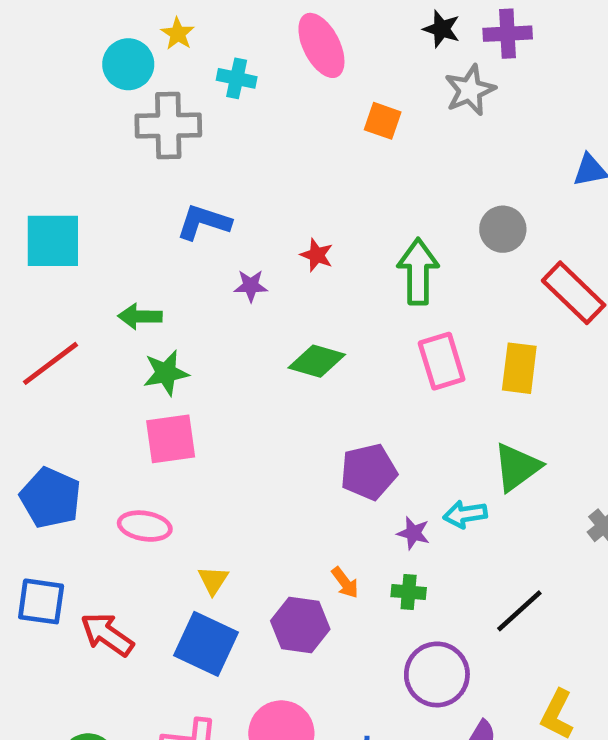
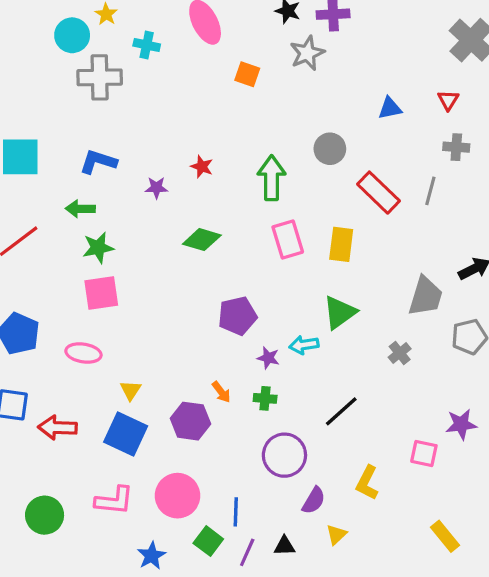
blue L-shape: (204, 222) -> (98, 162), moved
red arrow: (107, 634) -> (58, 428), turned -33

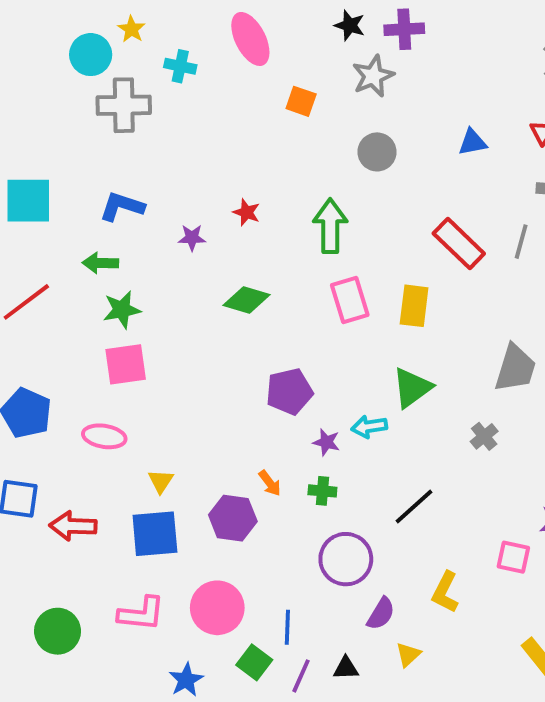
gray circle: (330, 149) -> (377, 152), moved
blue square: (126, 434) -> (155, 534), turned -30

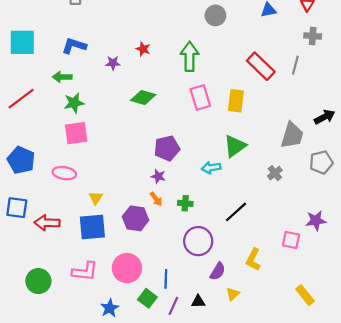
purple star: (326, 442) -> (158, 176), moved

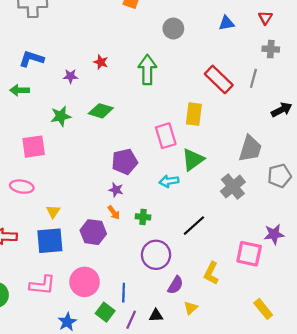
pink rectangle: (200, 98) -> (166, 136), moved
green star: (74, 103) -> (61, 116), moved
black arrow: (324, 117) -> (282, 110), moved
gray cross: (275, 173) -> (233, 187), size x1.6
pink square: (291, 240) -> (249, 254), size x1.4

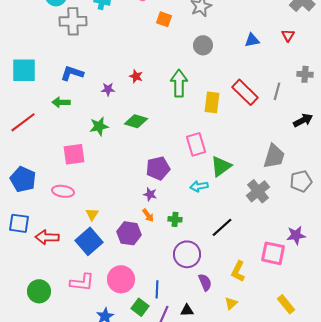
gray cross: (271, 49) -> (305, 74), moved
yellow rectangle: (194, 114) -> (212, 102), moved
blue square: (50, 241) -> (89, 241), turned -36
purple semicircle: (175, 285) -> (205, 282), turned -54
yellow triangle: (191, 308) -> (231, 303), moved

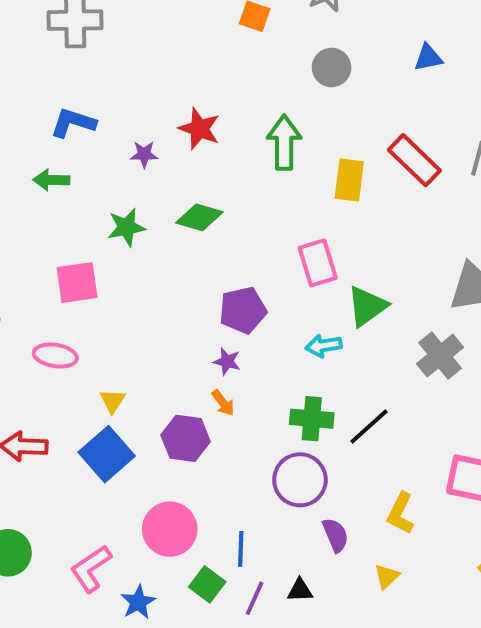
red star: (136, 76) -> (199, 129), size x1.5
green cross: (175, 219) -> (312, 419), moved, size x1.5
pink L-shape: (82, 282) -> (91, 569), moved, turned 140

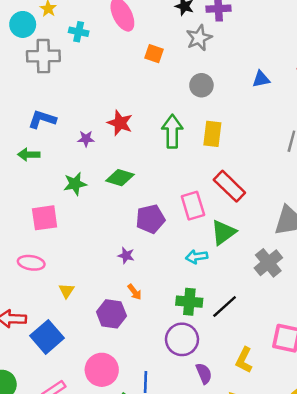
red rectangle: (414, 160) -> (229, 186), moved
yellow rectangle: (349, 180) -> (212, 134), moved
purple pentagon: (243, 310) -> (150, 219), moved
purple star: (227, 361) -> (126, 255), moved
blue square: (107, 454) -> (47, 337), moved

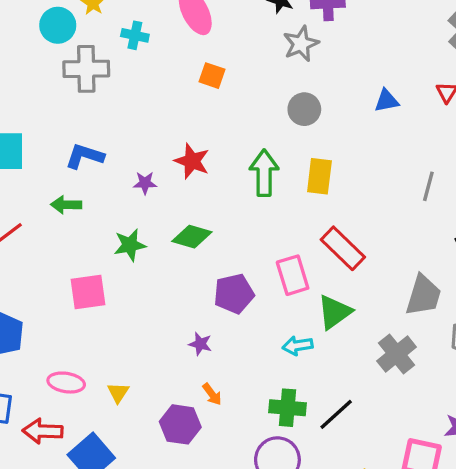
orange square: (154, 54) -> (212, 76), moved
pink ellipse: (31, 263) -> (66, 383), moved

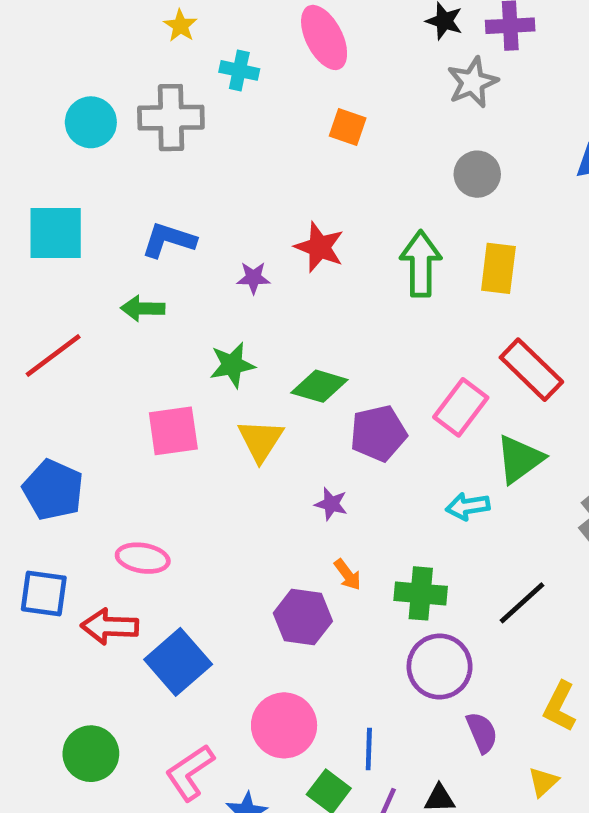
cyan circle: (58, 25) -> (91, 122), moved
green diamond: (192, 237) -> (319, 386), moved
pink rectangle: (293, 275) -> (461, 407), turned 54
yellow triangle: (118, 393) -> (260, 440), moved, size x1.5
green cross: (288, 408) -> (421, 593), moved

